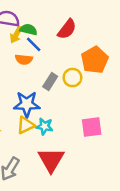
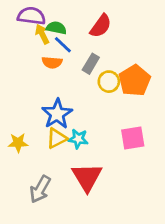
yellow arrow: (16, 35) -> (42, 34), turned 126
orange pentagon: (95, 60) -> (135, 80), moved
gray rectangle: (50, 82) -> (91, 64), moved
blue star: (27, 104) -> (57, 114), turned -30

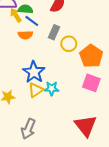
orange pentagon: (135, 80) -> (91, 56), moved
pink square: (133, 138) -> (91, 83), turned 36
red triangle: (87, 177) -> (86, 126), moved

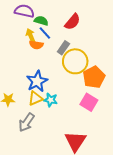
yellow arrow: (16, 15) -> (31, 36), moved
yellow circle: (69, 44) -> (75, 61), size x1.6
gray arrow: (28, 129) -> (26, 122), moved

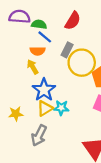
yellow arrow: (31, 36) -> (33, 67), moved

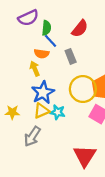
purple semicircle: (19, 17) -> (28, 18), turned 144
green semicircle: (39, 24) -> (46, 28), turned 80
gray rectangle: (67, 50) -> (71, 56), turned -56
yellow circle: (82, 63) -> (83, 89), moved

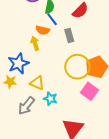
blue star: (43, 92) -> (18, 63), moved
yellow triangle: (41, 111) -> (37, 83), turned 42
cyan star: (58, 112) -> (50, 99), moved

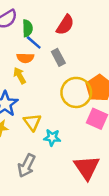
yellow triangle: (37, 83) -> (32, 122), turned 42
gray arrow: (26, 106) -> (27, 166), moved

